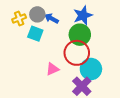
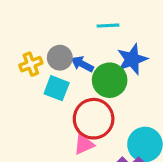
green circle: (80, 35) -> (110, 80), moved
red circle: (77, 53) -> (94, 119), moved

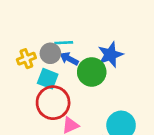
cyan line: (108, 26) -> (64, 43), moved
red circle: (94, 119) -> (53, 103), moved

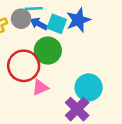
green circle: (92, 72) -> (48, 51), moved
cyan square: (48, 79) -> (57, 24), moved

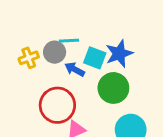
blue arrow: (39, 24) -> (75, 69), moved
green circle: (48, 51) -> (113, 88), moved

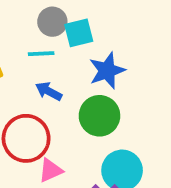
gray circle: (55, 52) -> (52, 22), moved
cyan square: (95, 58) -> (79, 33), moved, turned -35

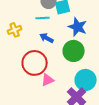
blue star: (107, 71) -> (78, 27), turned -30

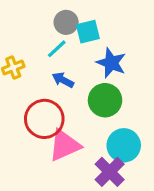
cyan line: (43, 18) -> (57, 49), turned -40
pink triangle: (48, 80) -> (65, 145), size x1.6

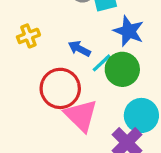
cyan line: (57, 49) -> (102, 63), moved
pink triangle: (65, 145) -> (81, 115), turned -51

